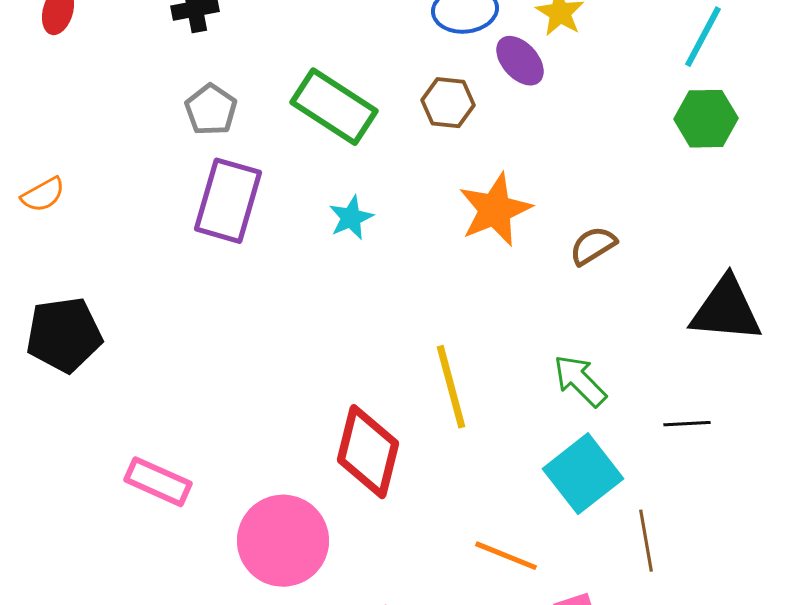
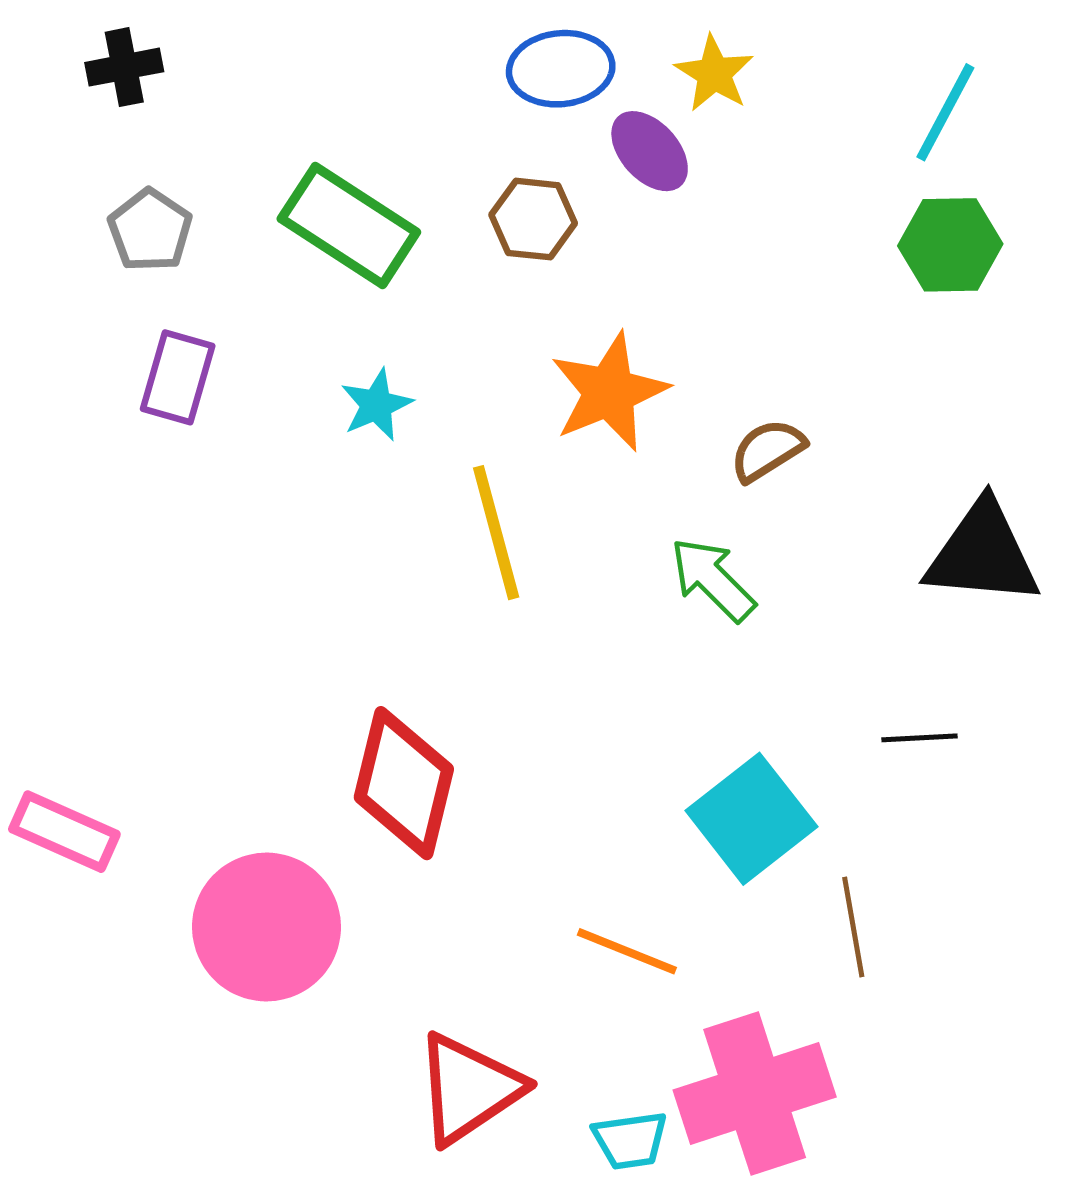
purple rectangle: (228, 201) -> (178, 377), size x0.7
green arrow: (580, 381) -> (713, 579), moved
yellow line: (451, 387) -> (496, 533), moved

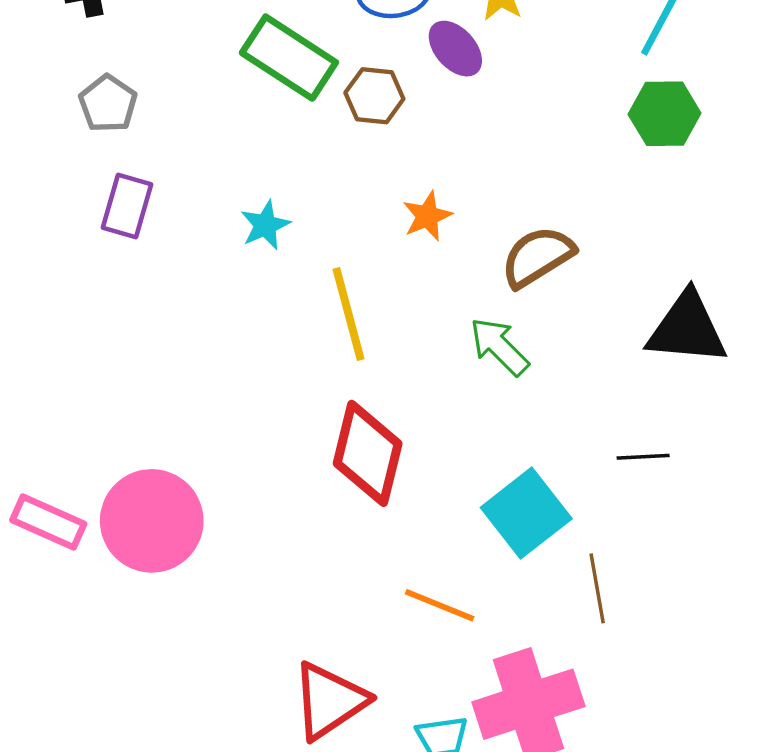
green rectangle: (349, 225) -> (289, 58), moved
orange star: (609, 392) -> (427, 216), size x0.6
brown semicircle: (768, 450) -> (537, 257), size x1.4
red diamond: (404, 783) -> (368, 453), moved
pink circle: (266, 927) -> (152, 521), moved

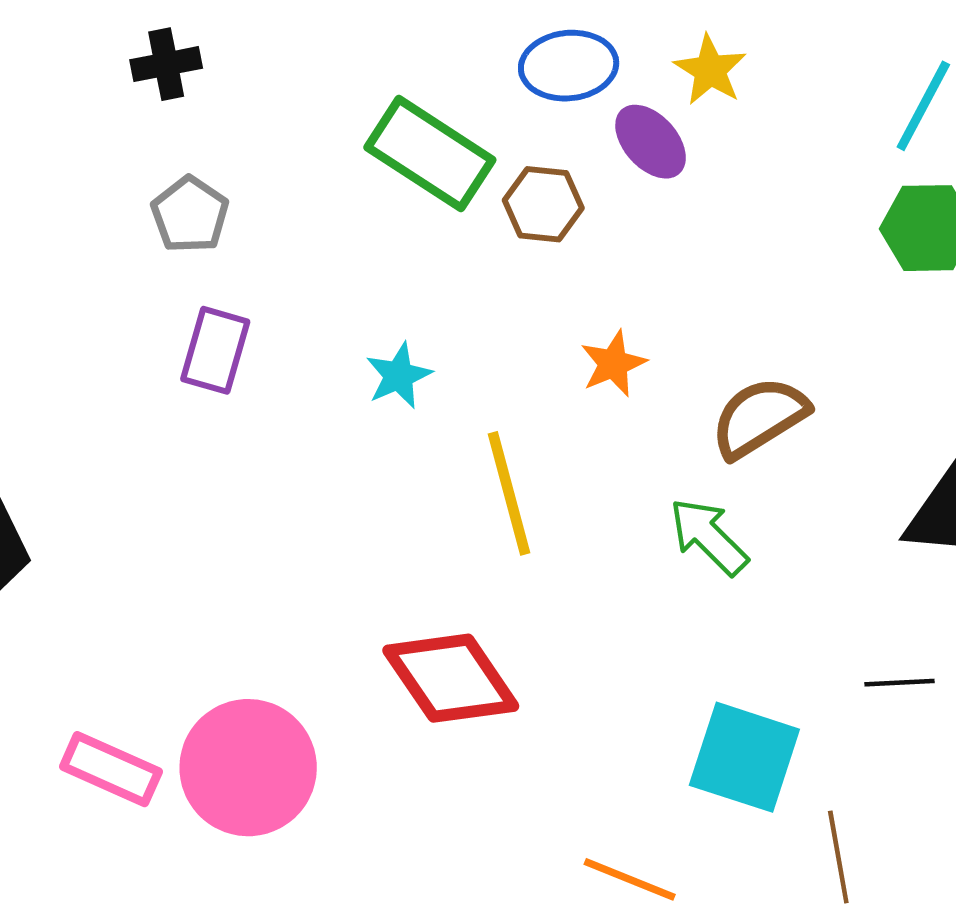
red diamond: (368, 453) -> (451, 678), moved, turned -48
cyan square: (526, 513) -> (744, 757), turned -34

